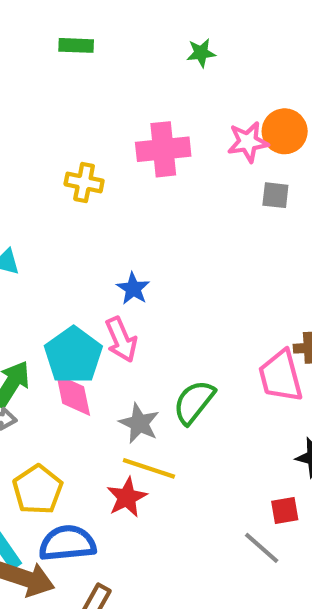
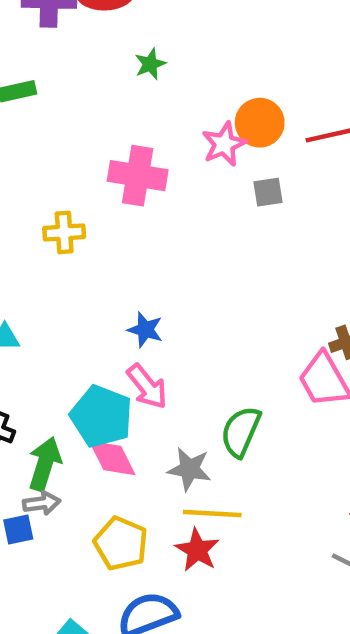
pink cross: (163, 149) -> (138, 176), turned 30
yellow pentagon: (38, 490) -> (121, 543), moved

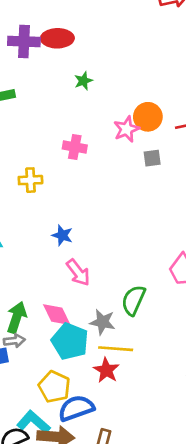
pink cross: (138, 176) -> (75, 147), size x0.7
blue star: (145, 330) -> (62, 235), moved
cyan pentagon: (101, 416) -> (70, 341), moved
yellow pentagon: (121, 543) -> (54, 387), moved

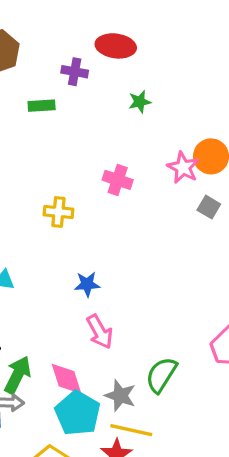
purple cross: (24, 41) -> (75, 72), moved, size x0.7
pink star: (127, 129) -> (183, 168), turned -30
gray square: (152, 158) -> (209, 207), turned 30
blue star: (62, 235) -> (87, 284), turned -30

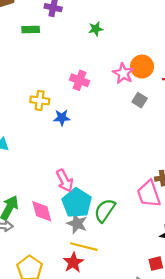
blue star: (87, 284) -> (62, 118), moved
cyan pentagon: (78, 413) -> (77, 203), moved

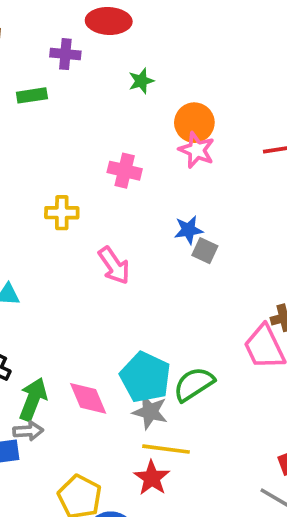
orange circle: (142, 67) -> (194, 123), moved
gray square: (140, 100) -> (205, 251), moved
blue star: (62, 118) -> (188, 230), moved
pink arrow: (65, 181) -> (114, 266), moved
green semicircle: (105, 210) -> (194, 384), turned 30

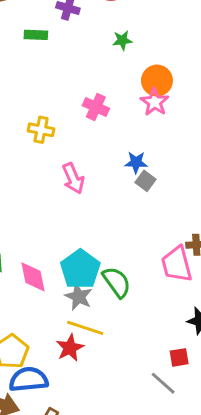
green semicircle: (194, 384) -> (117, 282), turned 76

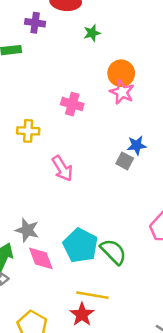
green star: (122, 40) -> (92, 33), moved
blue star: (136, 162) -> (137, 145), moved
gray star: (79, 297) -> (27, 230), moved

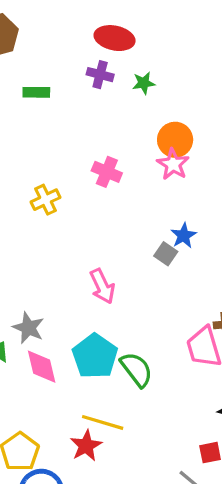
purple cross: (35, 23) -> (100, 75), moved
yellow cross: (28, 131) -> (46, 200), turned -35
blue star: (137, 145) -> (184, 236), turned -30
pink arrow: (62, 168) -> (102, 286), moved

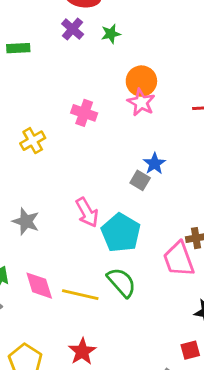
purple cross: (100, 75) -> (73, 29), turned 30
gray star: (28, 328) -> (26, 221), moved
cyan pentagon: (95, 356) -> (121, 233), moved
yellow line: (103, 422) -> (80, 295), moved

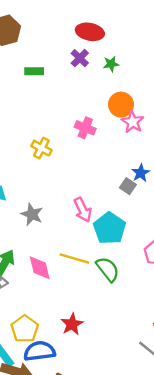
orange circle: (141, 81) -> (121, 105), moved
yellow cross: (33, 141) -> (41, 148), turned -36
yellow line: (80, 295) -> (74, 259), moved

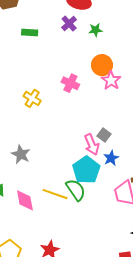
blue star: (141, 173) -> (111, 158), moved
pink arrow: (83, 210) -> (92, 144), moved
green semicircle: (108, 269) -> (76, 190), moved

